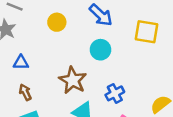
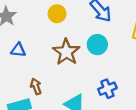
brown star: (73, 80) -> (66, 52), moved
brown arrow: (25, 92) -> (36, 86), moved

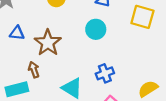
brown star: (66, 52) -> (48, 43), moved

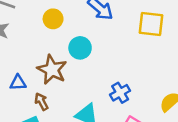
cyan circle: (96, 29) -> (80, 48), moved
blue triangle: (17, 33) -> (18, 83), moved

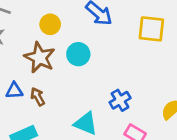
brown star: (52, 70) -> (40, 58), moved
brown arrow: (42, 102) -> (38, 97), moved

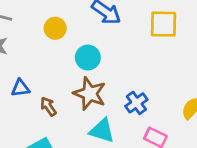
brown star: (40, 58) -> (90, 94), moved
blue triangle: (14, 91) -> (20, 88), moved

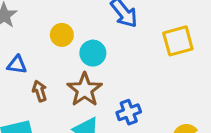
yellow square: (163, 24) -> (178, 41), turned -32
yellow circle: (55, 28) -> (62, 35), moved

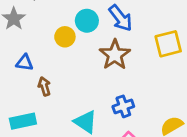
cyan circle: (93, 53) -> (87, 21), moved
brown star: (85, 90) -> (115, 55), moved

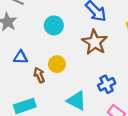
cyan circle: (87, 21) -> (54, 25), moved
yellow circle: (65, 37) -> (57, 64), moved

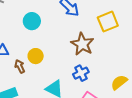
brown star: (95, 42) -> (82, 44), moved

